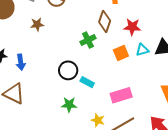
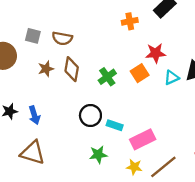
brown diamond: (105, 21) -> (72, 69), moved
orange square: (121, 53) -> (140, 73), moved
pink rectangle: (121, 95) -> (143, 139), moved

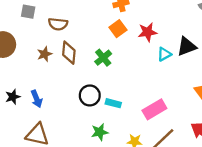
gray square: (33, 36) -> (28, 12), moved
orange square: (140, 73) -> (118, 29), moved
pink rectangle: (143, 139) -> (154, 109), moved

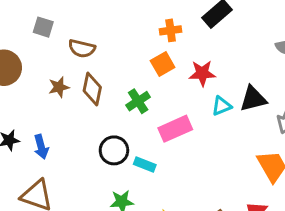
pink rectangle: (154, 109) -> (175, 129), moved

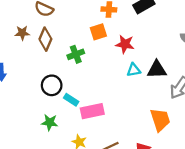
pink rectangle: (175, 129) -> (92, 111), moved

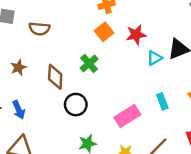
brown star: (22, 33) -> (18, 67), moved
brown diamond: (45, 39) -> (55, 77), moved
cyan rectangle: (71, 100) -> (162, 101), moved, turned 56

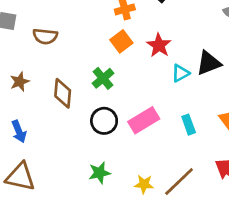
red star: (136, 35) -> (159, 45), turned -30
black circle: (76, 105) -> (104, 121), moved
pink rectangle: (127, 116) -> (144, 120), moved

